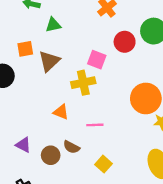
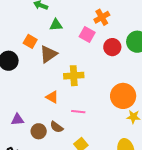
orange square: (25, 49) -> (30, 41), turned 32
pink square: (97, 60) -> (87, 34), moved
purple triangle: (23, 145) -> (17, 120), turned -40

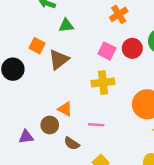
pink square: (87, 34) -> (107, 51), moved
yellow cross: (74, 76) -> (103, 83), moved
brown circle: (39, 131) -> (50, 125), moved

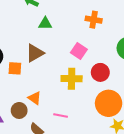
orange cross: (119, 14) -> (94, 20), turned 35
orange square: (37, 46) -> (15, 68), moved, turned -32
red circle: (132, 48) -> (100, 72), moved

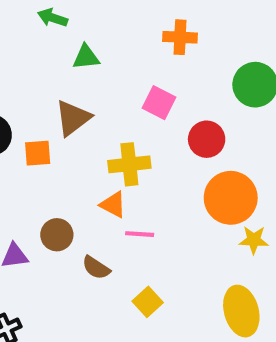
yellow cross: (72, 79) -> (129, 164), moved
orange triangle: (35, 98) -> (113, 205), moved

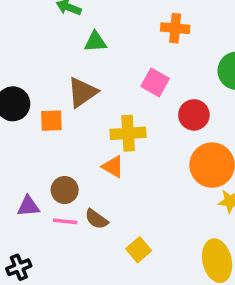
pink line: (140, 234) -> (65, 221), moved

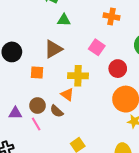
orange square: (51, 121) -> (37, 73), moved
brown semicircle: (96, 219) -> (57, 111), moved
pink line: (65, 221) -> (36, 124), turned 48

